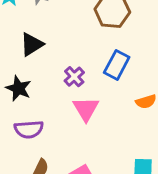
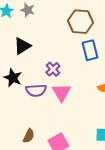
blue rectangle: (117, 65) -> (90, 50), moved, turned -42
purple semicircle: (29, 129) -> (36, 90), moved

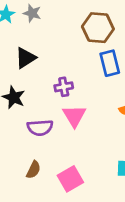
purple cross: (53, 69) -> (64, 87), turned 32
purple semicircle: (36, 90) -> (40, 128), moved

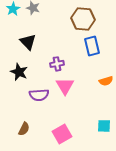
black triangle: (26, 58) -> (28, 42), turned -42
brown semicircle: (33, 170) -> (24, 129), moved

